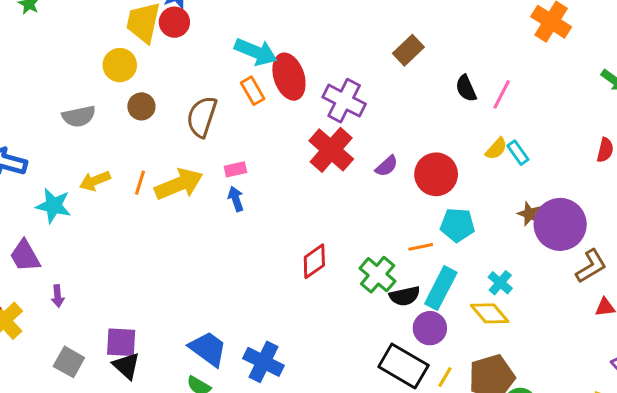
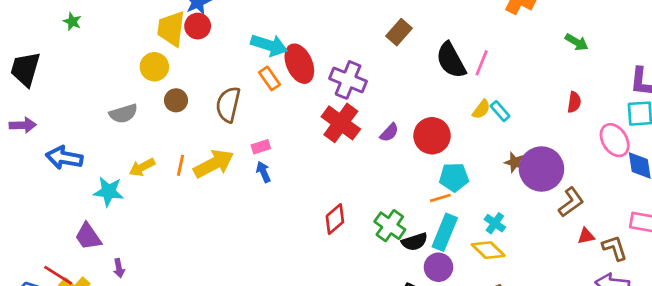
black semicircle: (466, 88) -> (451, 60), size x1.6
orange line: (421, 247) -> (440, 198), moved

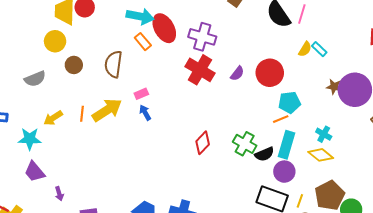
purple trapezoid: (88, 236) -> (35, 172), moved
purple arrow: (119, 268) -> (59, 194), moved

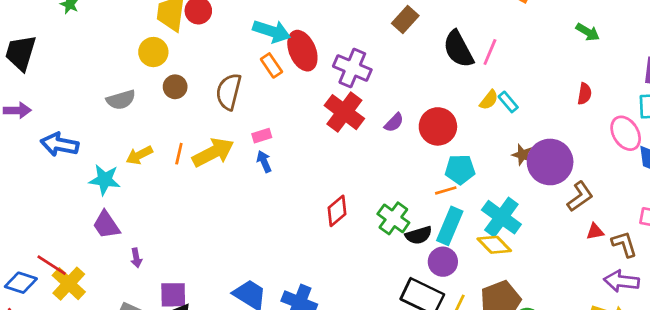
cyan cross: (324, 134) -> (501, 217), size x1.8

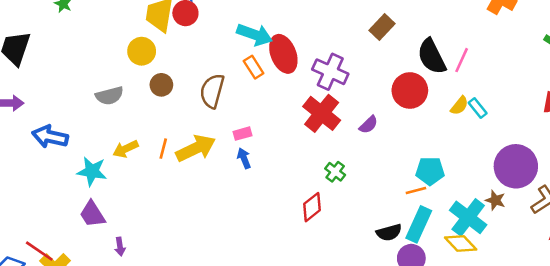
red circle: (438, 126) -> (410, 90), moved
brown star: (522, 155) -> (495, 200), moved
green cross: (393, 218) -> (335, 172), moved, size x0.7

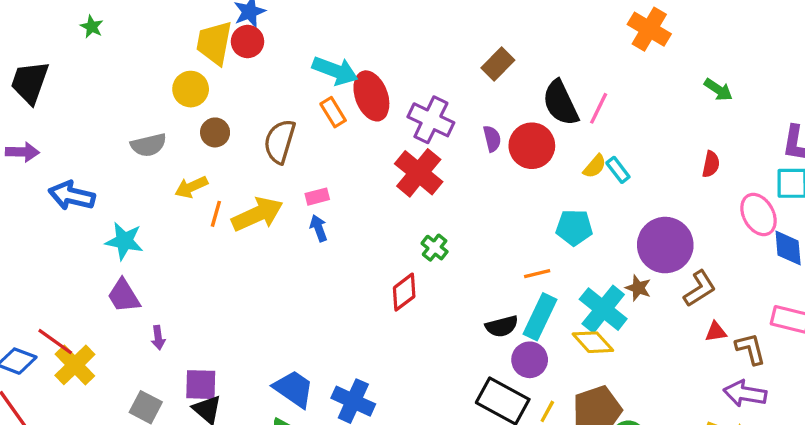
purple semicircle: (369, 125) -> (492, 139), moved, turned -60
yellow arrow: (126, 149) -> (191, 187), moved
cyan pentagon: (430, 171) -> (574, 227), moved

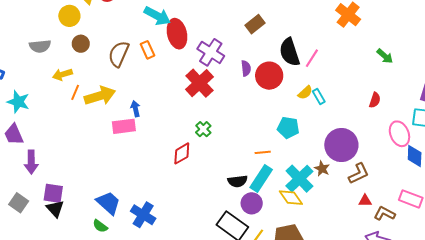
orange rectangle: (333, 112) -> (148, 50), moved
pink rectangle: (317, 197) -> (124, 126), moved, size x1.6
purple arrow: (158, 338) -> (31, 162), size x1.6
brown L-shape: (750, 349) -> (385, 213), turned -55

